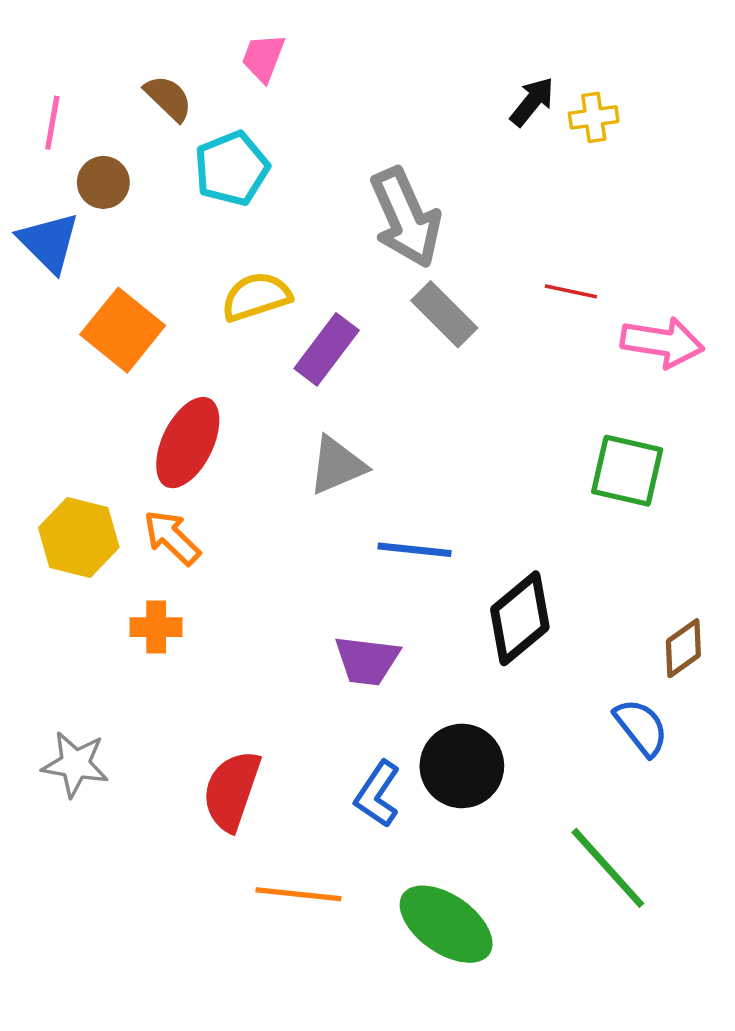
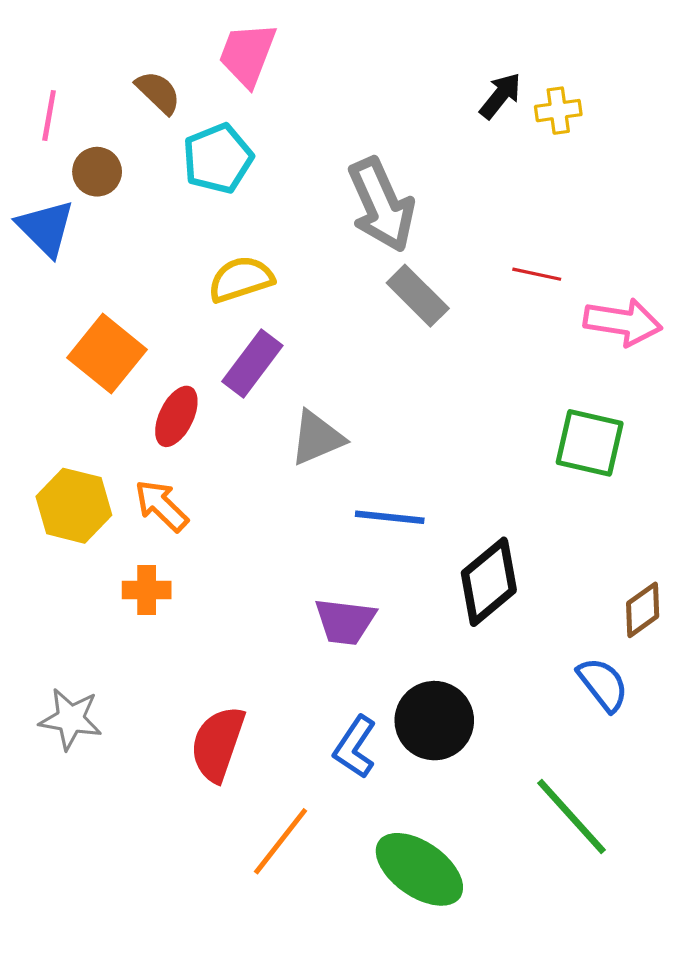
pink trapezoid: (263, 58) -> (247, 54), size x1.4
orange square: (123, 330) -> (107, 354), moved
purple rectangle: (327, 349) -> (252, 363), moved
red ellipse: (188, 443) -> (176, 416), size x0.7
orange line: (298, 894) -> (281, 841), turned -58

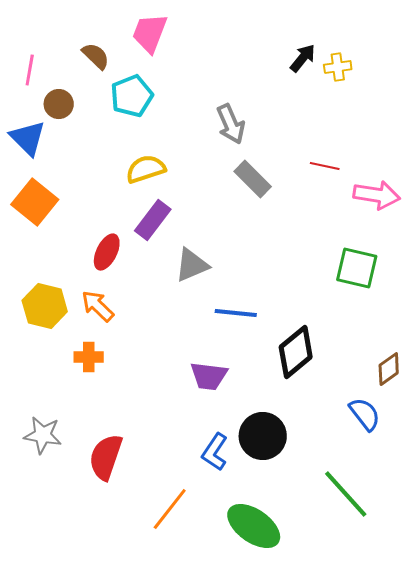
gray arrow: (381, 205) -> (231, 124), size x0.7
orange square: (107, 354) -> (35, 202), moved
red semicircle: (218, 744) -> (106, 457), moved

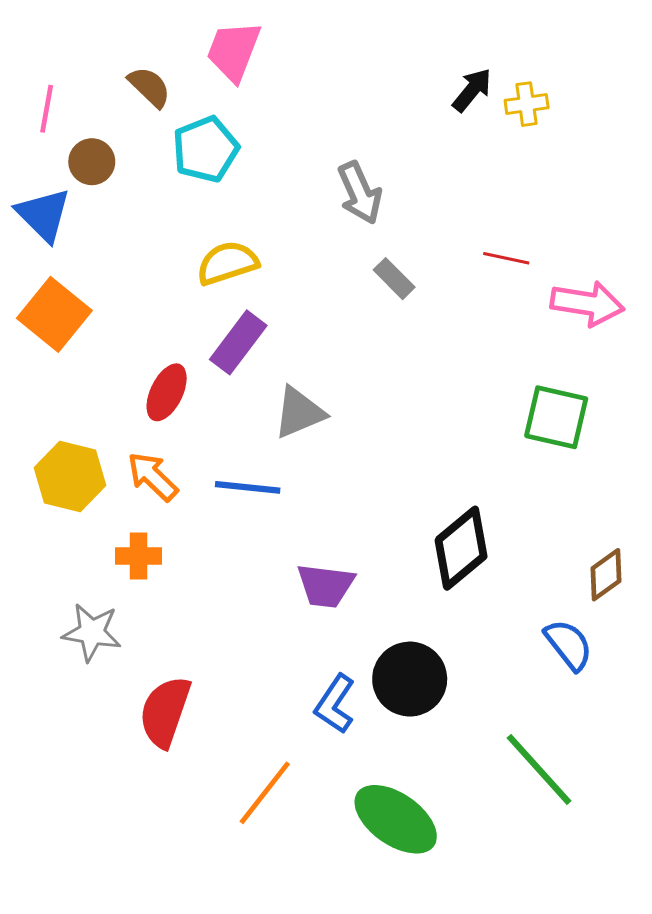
gray rectangle: (253, 179) -> (394, 279), size x0.7
blue line: (236, 313) -> (248, 487), moved
gray star: (43, 435) -> (92, 632), moved

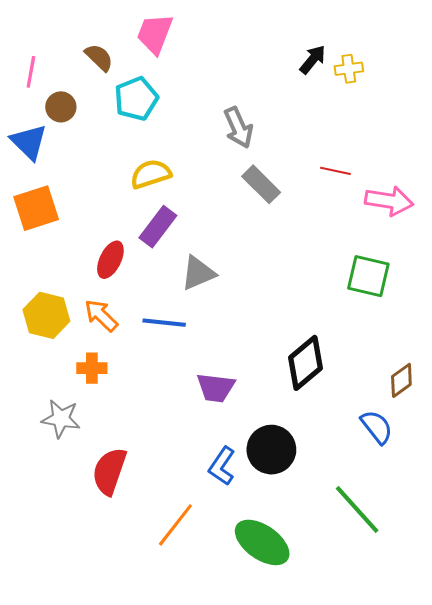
gray rectangle: (394, 279) -> (261, 184), size x1.4
orange square: (54, 314) -> (36, 208), turned 33

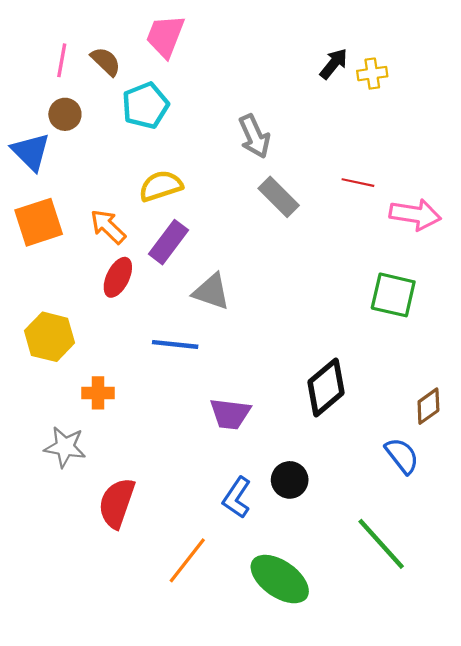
pink line: (31, 72) -> (62, 60), moved
gray triangle: (198, 273) -> (211, 292), turned 42
orange arrow: (101, 315) -> (108, 227), moved
black circle: (271, 450) -> (290, 480), size x0.7

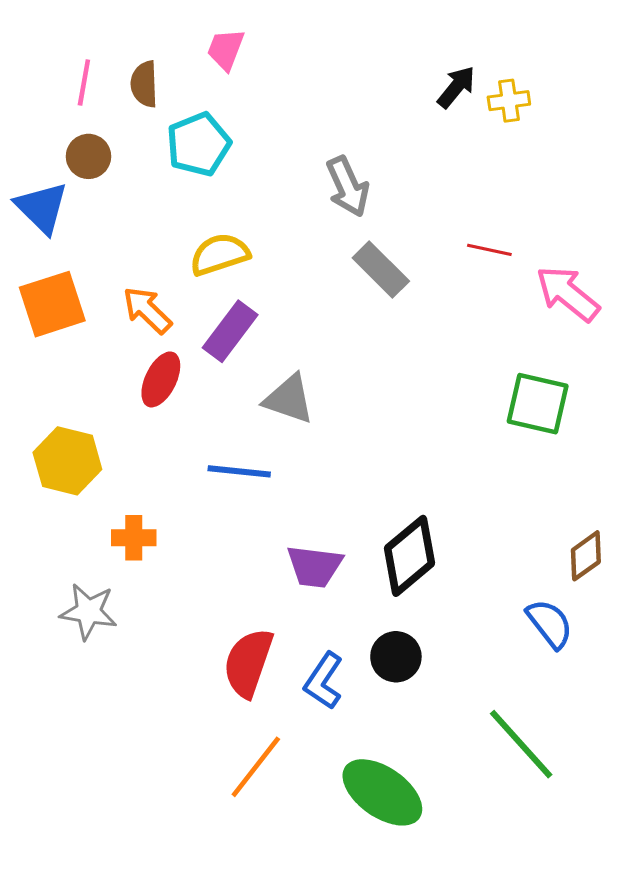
pink trapezoid: (165, 36) -> (226, 49), size x0.7
brown semicircle: (106, 61) -> (144, 84), turned -136
pink arrow: (415, 215) -> (568, 294), turned -150
black diamond: (326, 387) -> (409, 556), moved
red semicircle: (117, 503) -> (248, 663), moved

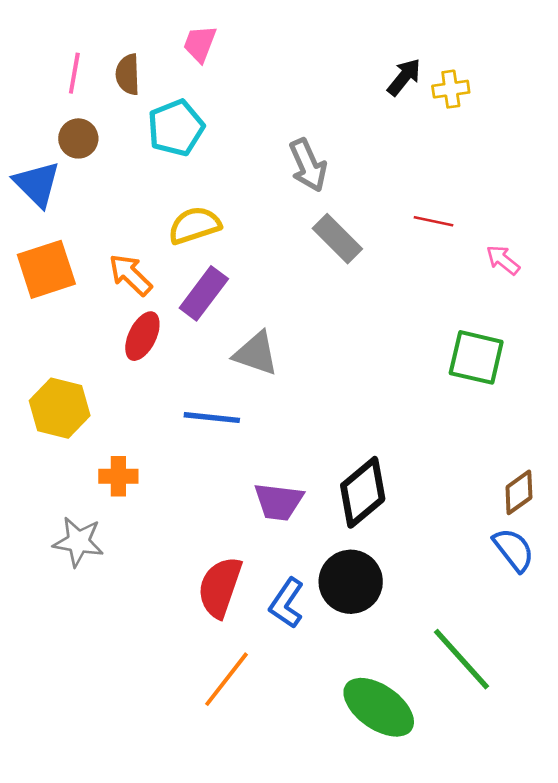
pink arrow: (568, 294) -> (503, 260), size x0.6
blue semicircle: (550, 624) -> (514, 550), moved
black circle: (396, 657) -> (351, 582), size x1.4
green ellipse: (382, 792) -> (379, 707), moved

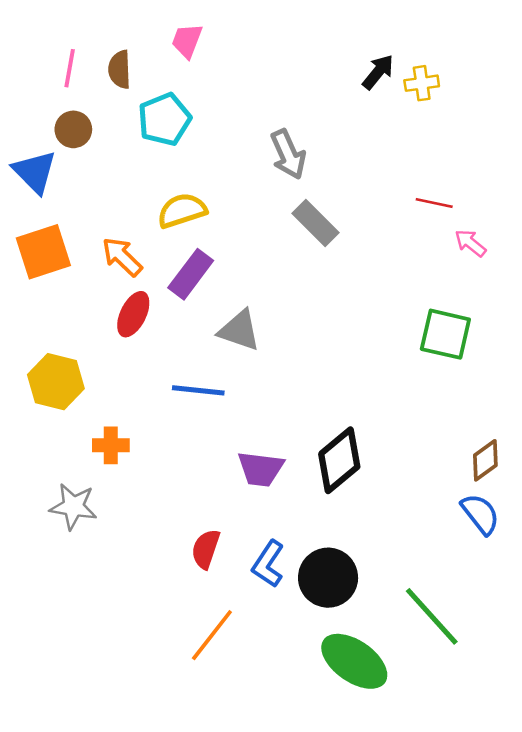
red line: (433, 221) -> (434, 203), moved
black circle: (351, 582) -> (328, 578), moved
red semicircle: (220, 587) -> (206, 549), size x0.7

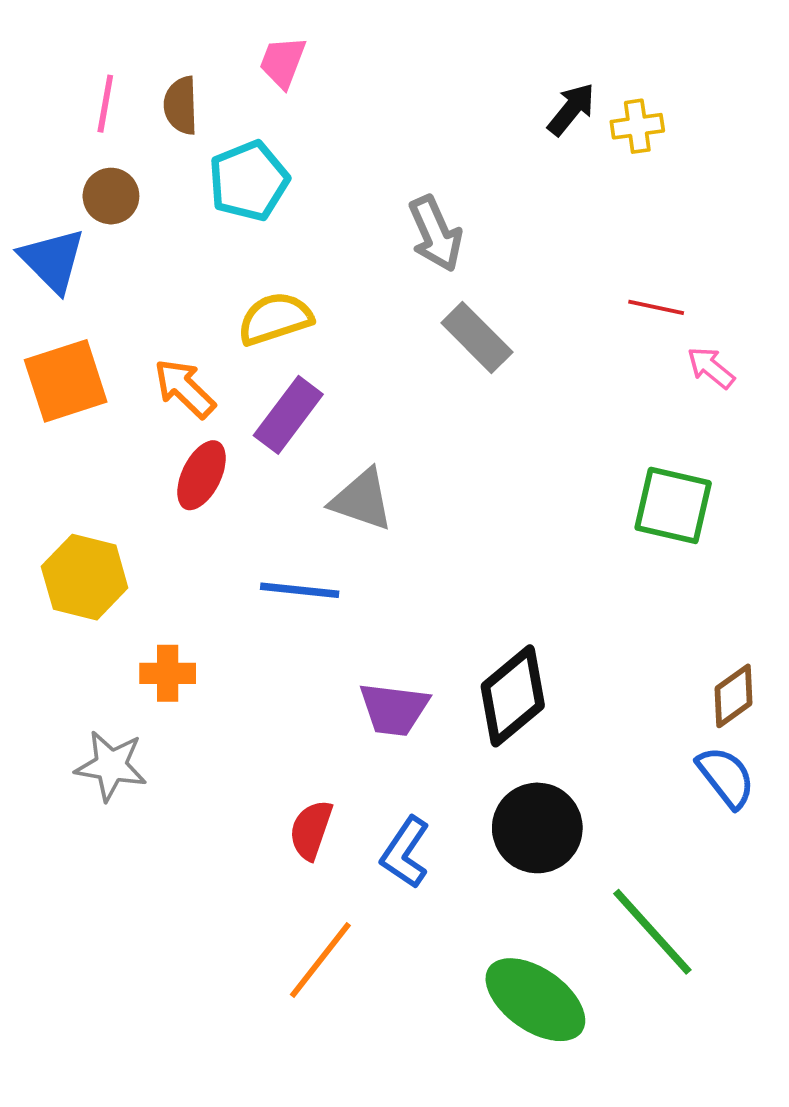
black circle: (328, 578) -> (537, 828), moved

